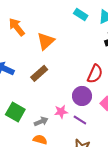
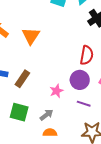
brown rectangle: (39, 73) -> (22, 79), moved
pink star: (61, 112) -> (57, 91), moved

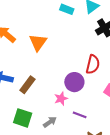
purple circle: (80, 80) -> (74, 82), moved
purple line: (84, 104) -> (80, 115), moved

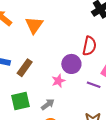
purple line: (80, 115) -> (94, 85), moved
green square: (23, 118) -> (20, 101), turned -30

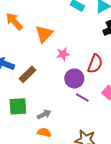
pink star: (58, 81) -> (63, 54), moved
purple line: (94, 85) -> (82, 98), moved

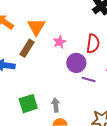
brown rectangle: (27, 74) -> (27, 48), moved
gray arrow: (44, 114) -> (56, 105), turned -56

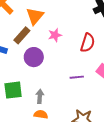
purple circle: (76, 63) -> (34, 57), moved
purple line: (89, 79) -> (77, 77), turned -32

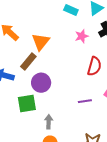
pink star: (55, 35) -> (82, 36), moved
green square: (13, 90) -> (27, 103), moved

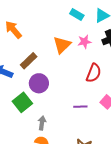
orange triangle: (41, 42) -> (62, 45), moved
green square: (27, 103) -> (22, 102), turned -36

